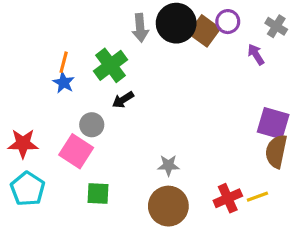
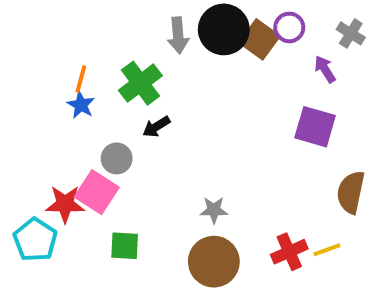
purple square: (273, 123) -> (315, 127), moved
red star: (23, 144) -> (65, 204), moved

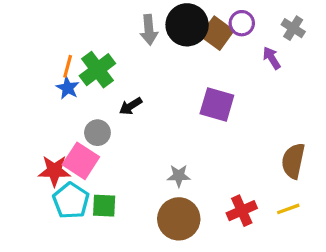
green cross: (140, 83) -> (97, 70), moved
purple square: (315, 127) -> (217, 104), moved
cyan pentagon: (35, 240) -> (71, 201), moved
yellow line: (327, 250) -> (288, 209), moved

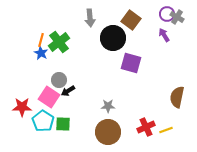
purple circle: (242, 23) -> (167, 14), moved
black circle: (187, 25) -> (113, 38), moved
black arrow: (131, 106) -> (68, 91), moved
red star: (54, 171) -> (22, 107), moved
yellow line: (288, 209) -> (166, 130), moved

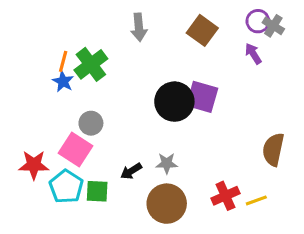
black circle: (113, 38) -> (174, 102), moved
black arrow: (68, 91) -> (131, 171), moved

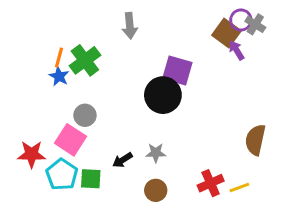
brown square: (202, 30) -> (226, 33), moved
purple square: (202, 97) -> (177, 71), moved
brown circle: (167, 204) -> (156, 190), size x0.6

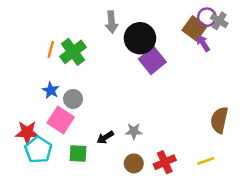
purple square: (177, 71) -> (152, 61), turned 35
blue star: (59, 76) -> (51, 90), moved
black circle: (163, 95) -> (140, 38), moved
cyan pentagon: (62, 174) -> (38, 150), moved
red cross: (211, 183) -> (165, 162), moved

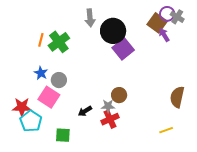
green square: (78, 154) -> (63, 135), moved
red cross: (165, 162) -> (110, 119), moved
brown circle: (134, 163) -> (119, 95), moved

